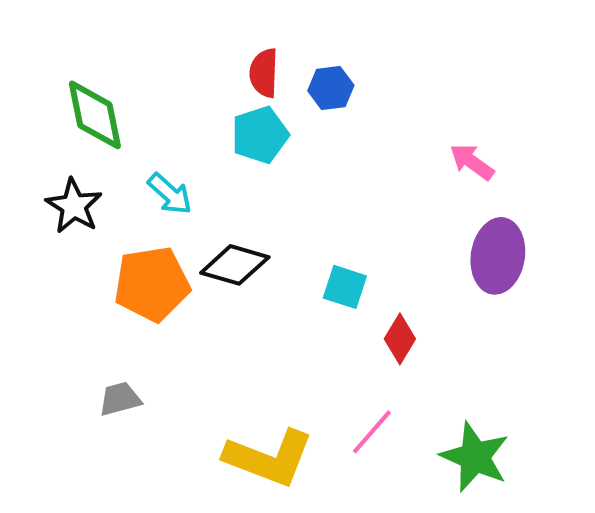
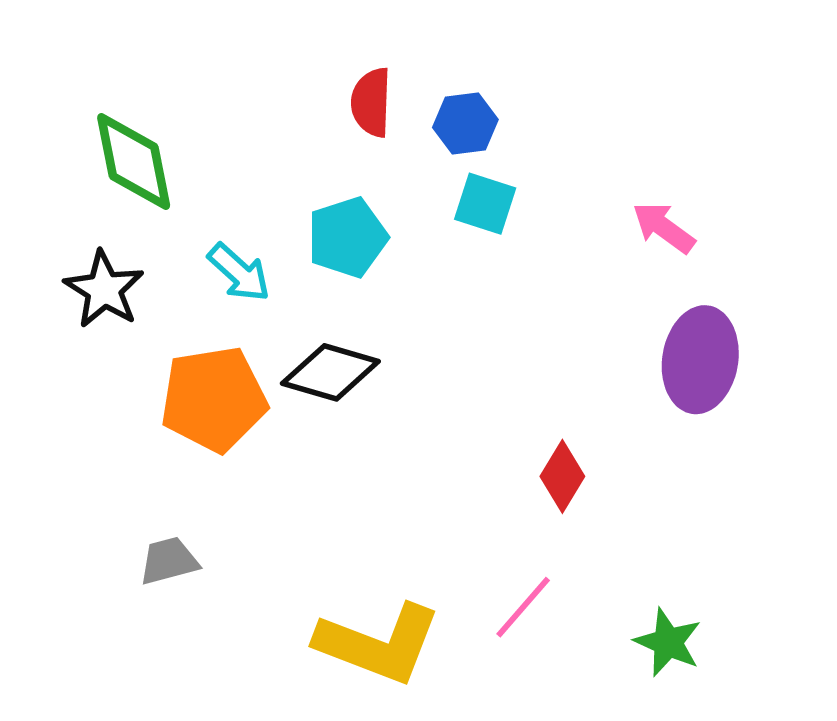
cyan pentagon: (260, 135) -> (347, 237), moved
cyan square: (345, 287) -> (485, 204), moved
green star: (475, 457) -> (668, 642), size x0.7

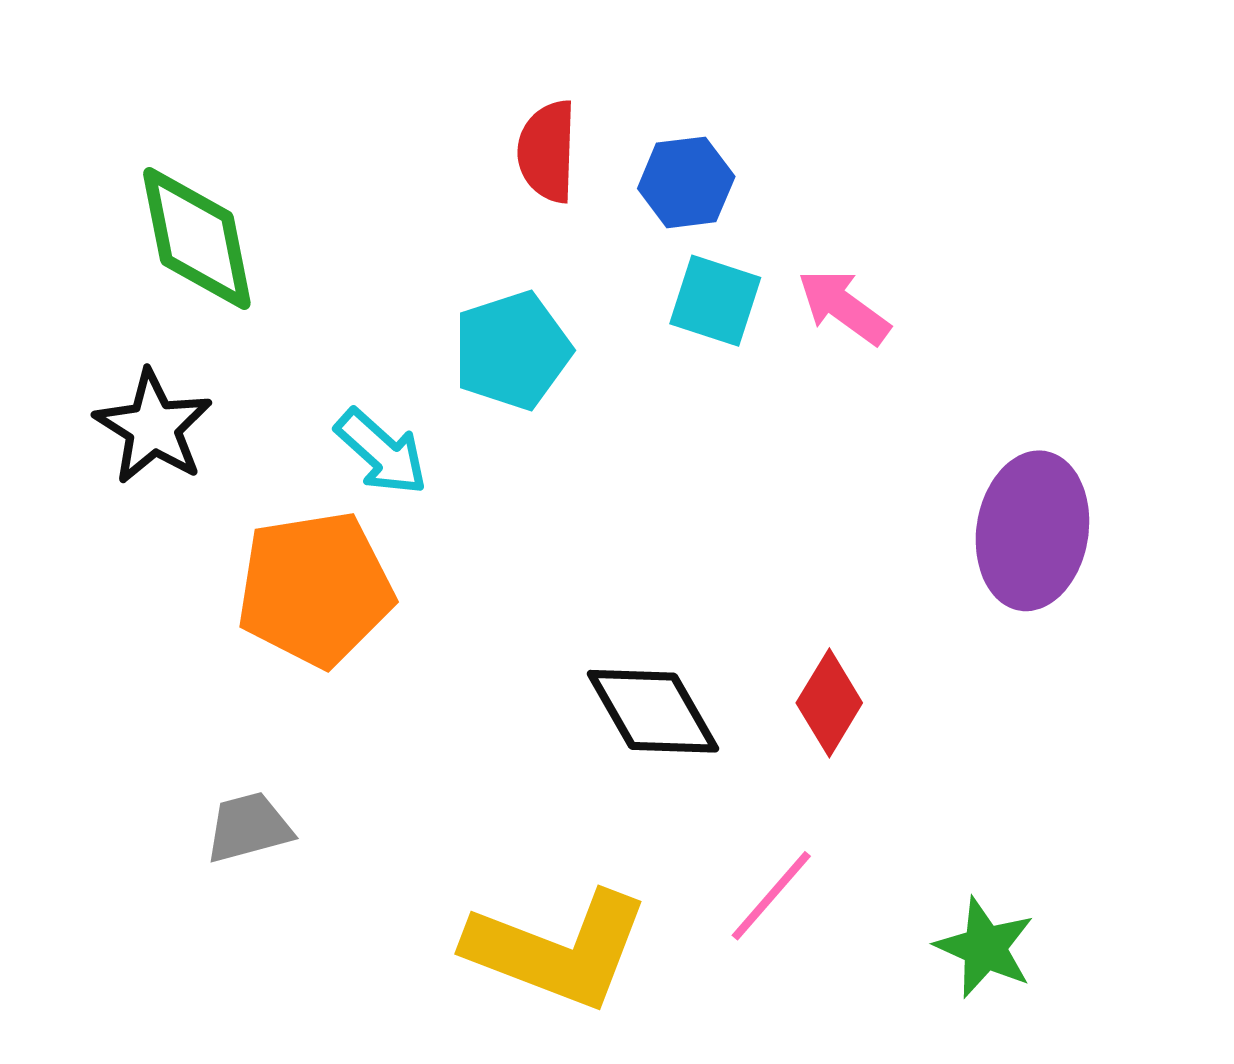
pink arrow: (664, 228) -> (844, 307), moved
cyan arrow: (239, 273) -> (381, 452), moved
black diamond: (330, 372) -> (653, 711), moved, turned 44

